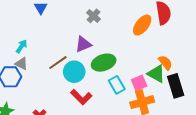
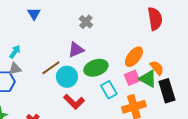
orange ellipse: (142, 25) -> (134, 57), moved
gray triangle: (21, 64) -> (15, 69), turned -40
pink square: (139, 83) -> (132, 78), moved

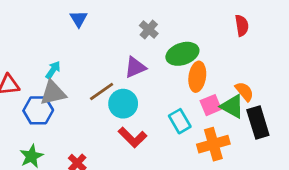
red semicircle: (155, 19) -> (242, 25), size x0.7
orange ellipse: (134, 57) -> (197, 77), moved, turned -30
green ellipse: (96, 68) -> (182, 54), moved
gray triangle: (15, 69) -> (53, 93), size x1.5

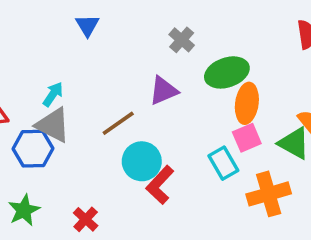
gray triangle: (53, 93) -> (53, 125), turned 40
cyan circle: (123, 104) -> (142, 161), moved
pink square: (211, 105) -> (247, 138), moved
red L-shape: (133, 137) -> (160, 185), turned 88

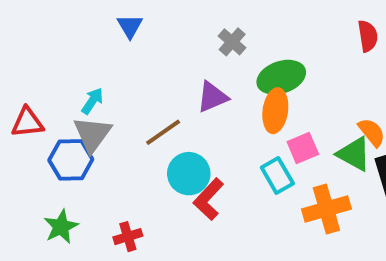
orange ellipse: (247, 103) -> (275, 111), moved
gray triangle: (53, 125) -> (92, 134), turned 39
red cross: (86, 219) -> (128, 237), turned 30

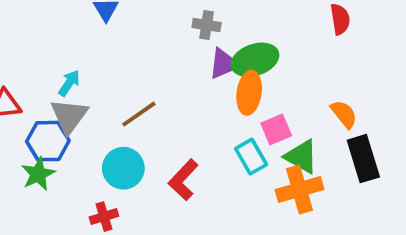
gray cross: (232, 42) -> (207, 25), turned -32
purple triangle: (212, 97) -> (224, 64), moved
green triangle: (354, 154) -> (301, 157), moved
cyan circle: (189, 174) -> (123, 168), moved
green star: (61, 227) -> (38, 174), moved

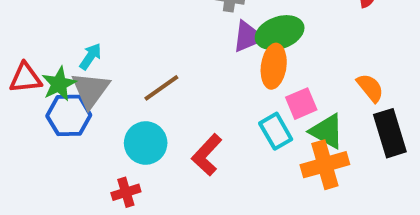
green star: (38, 174) -> (59, 84), moved

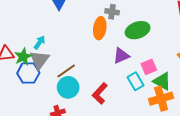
purple triangle: (248, 37) -> (121, 56), moved
orange ellipse: (274, 66) -> (100, 28), moved
brown line: (161, 88) -> (66, 71), moved

